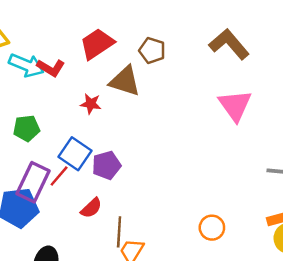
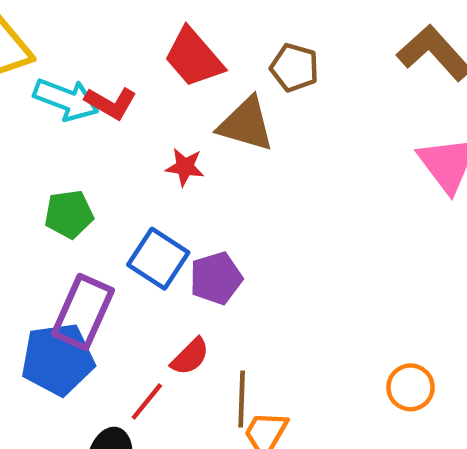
red trapezoid: (97, 44) -> (194, 58), turned -96
red line: (59, 176) -> (147, 402), moved

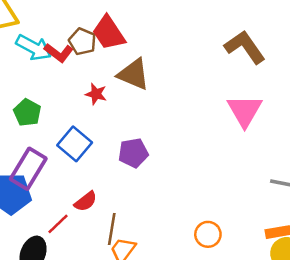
brown pentagon: (294, 67) -> (82, 41), moved
green pentagon: (69, 214) -> (27, 113), turned 30
purple pentagon: (216, 278) -> (133, 153), moved

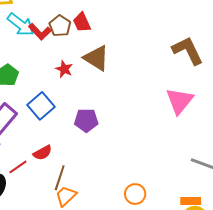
red trapezoid: (109, 33) -> (82, 22), size x0.7

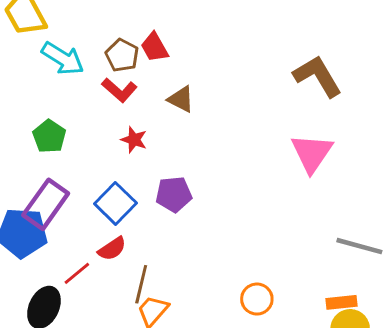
red L-shape: (40, 32) -> (119, 90), moved
brown triangle: (96, 58) -> (181, 99), size x0.7
red star: (64, 69) -> (134, 140), moved
blue square: (41, 106) -> (115, 203), moved

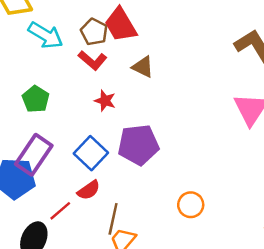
red trapezoid: (155, 47) -> (121, 25), size x1.4
purple pentagon: (174, 194) -> (138, 145), size x1.4
orange circle: (257, 299) -> (191, 205), moved

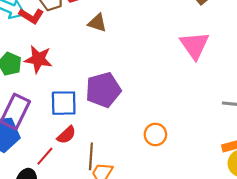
red L-shape: (92, 60) -> (31, 16), moved
red star: (105, 101) -> (38, 59), moved, size x1.5
blue square: (91, 153) -> (64, 103), turned -36

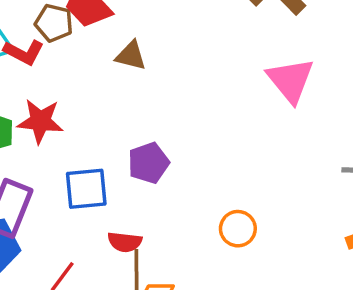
purple pentagon: (103, 90) -> (148, 163), size x0.7
red semicircle: (67, 135) -> (125, 242), moved, turned 54

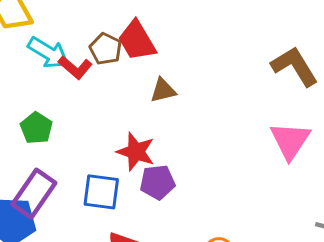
brown triangle: (131, 56) -> (163, 90), turned -40
red star: (40, 121) -> (136, 152), moved

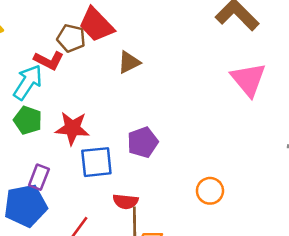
cyan arrow: (48, 53) -> (28, 82), moved, turned -75
red star: (136, 152) -> (72, 128), moved
purple rectangle: (34, 194) -> (39, 177), size x0.6

